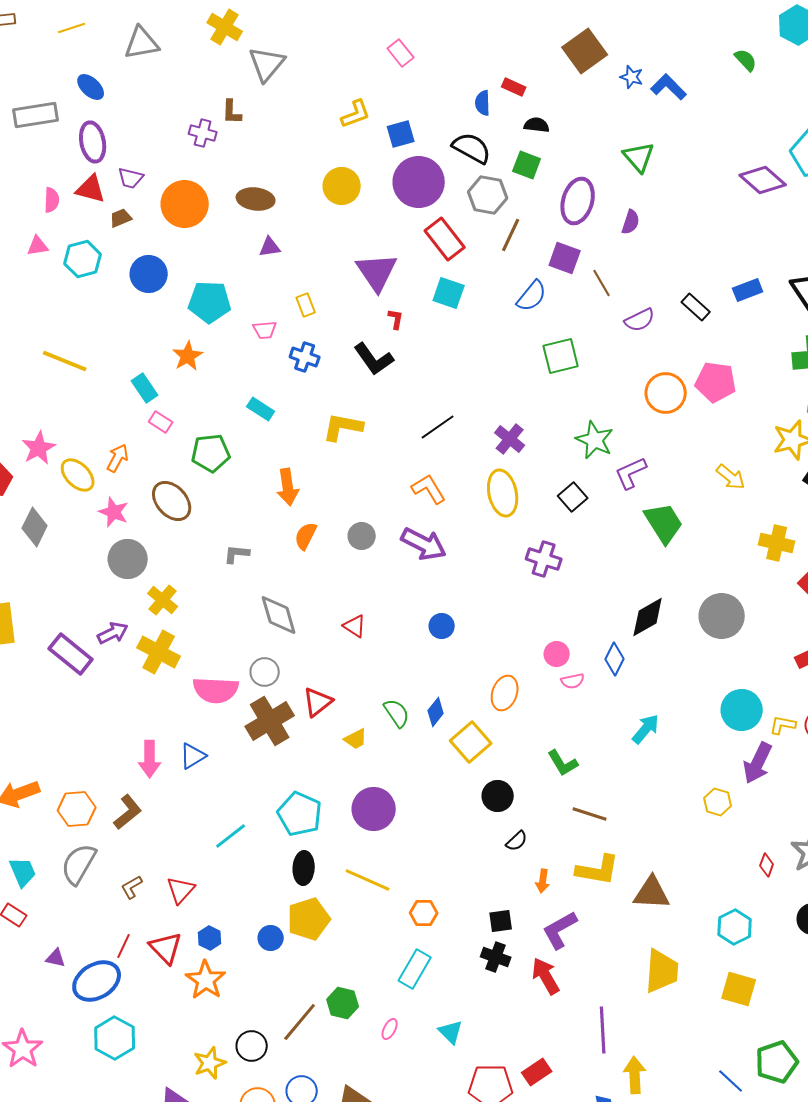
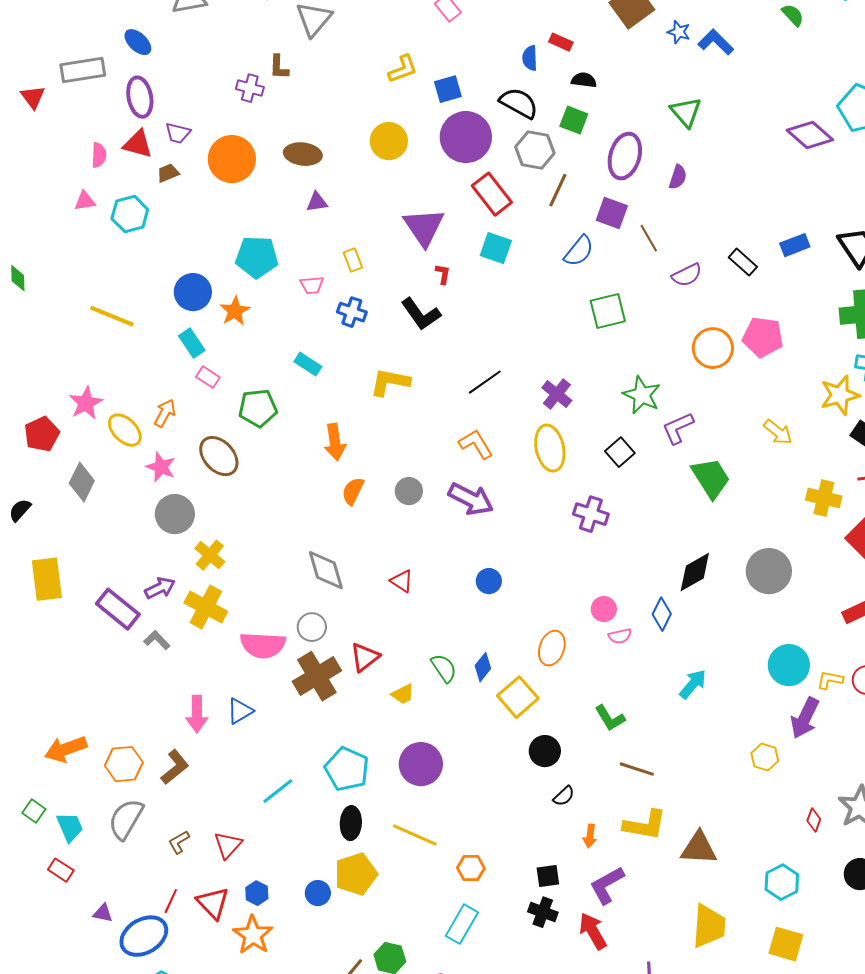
blue circle: (149, 274) -> (193, 292), moved
gray L-shape: (237, 554) -> (157, 640), moved, turned 40

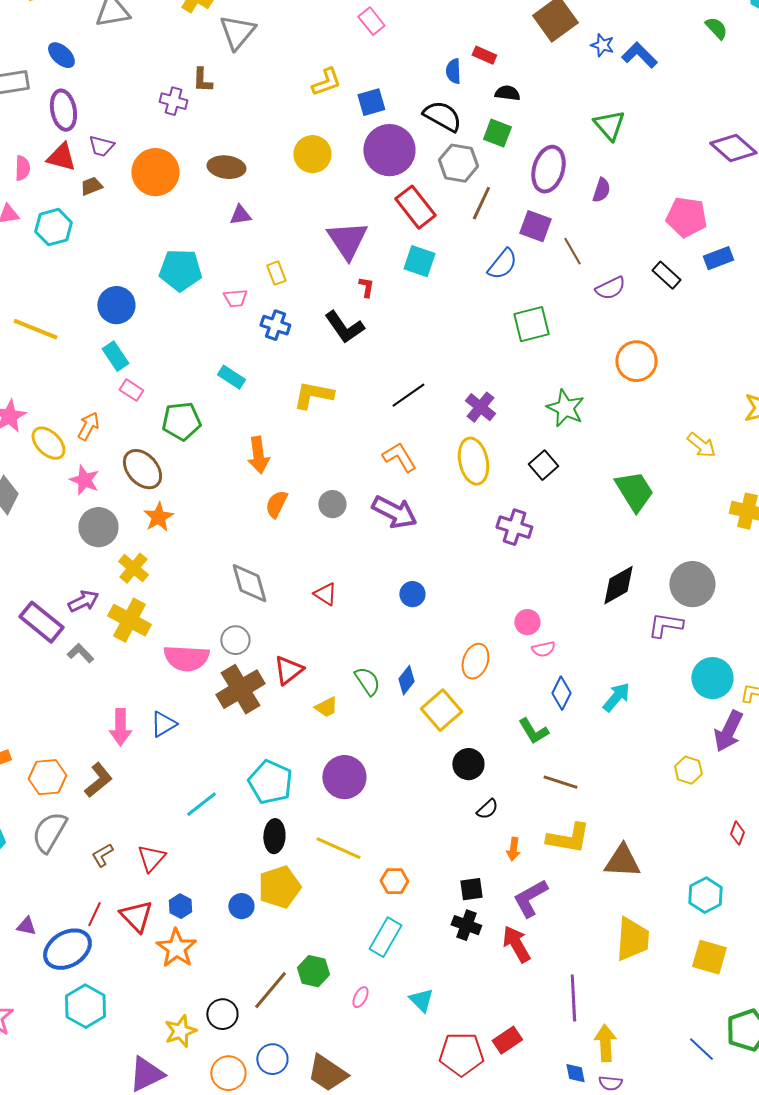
orange star: (235, 311) -> (158, 517), moved
pink pentagon: (763, 337) -> (686, 217), moved
purple L-shape: (678, 428) -> (665, 625), moved, turned 33
blue diamond: (662, 614) -> (561, 693), moved

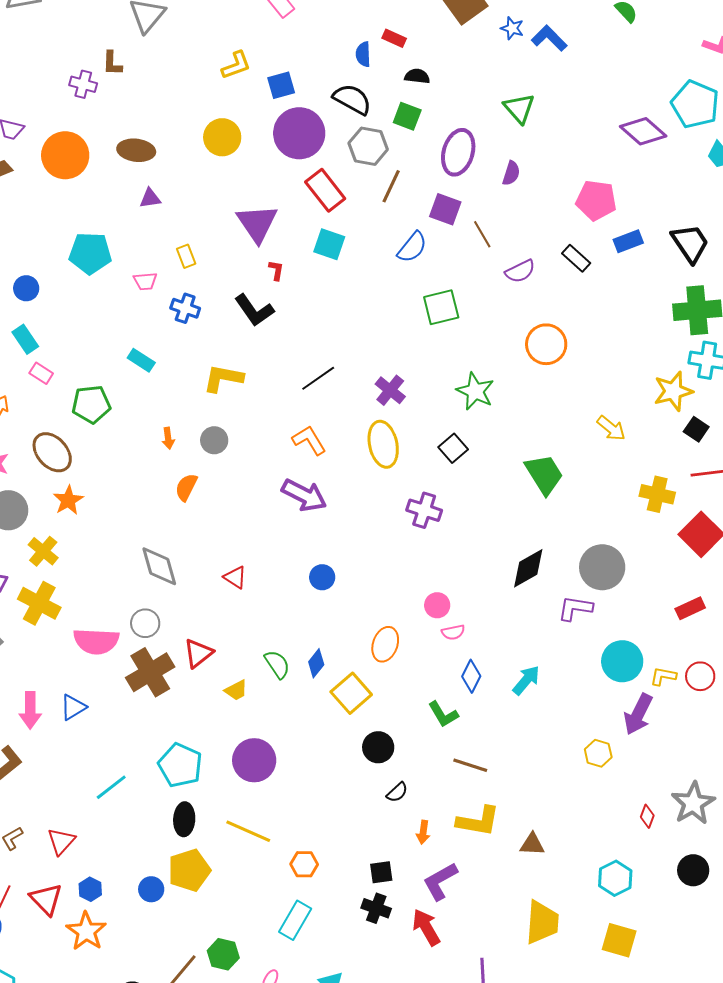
blue circle: (116, 305) -> (26, 288), size x0.7
orange arrow: (258, 455) -> (168, 438), size x0.6
gray circle: (332, 504) -> (214, 440), moved
brown triangle: (622, 861) -> (532, 844), size x0.7

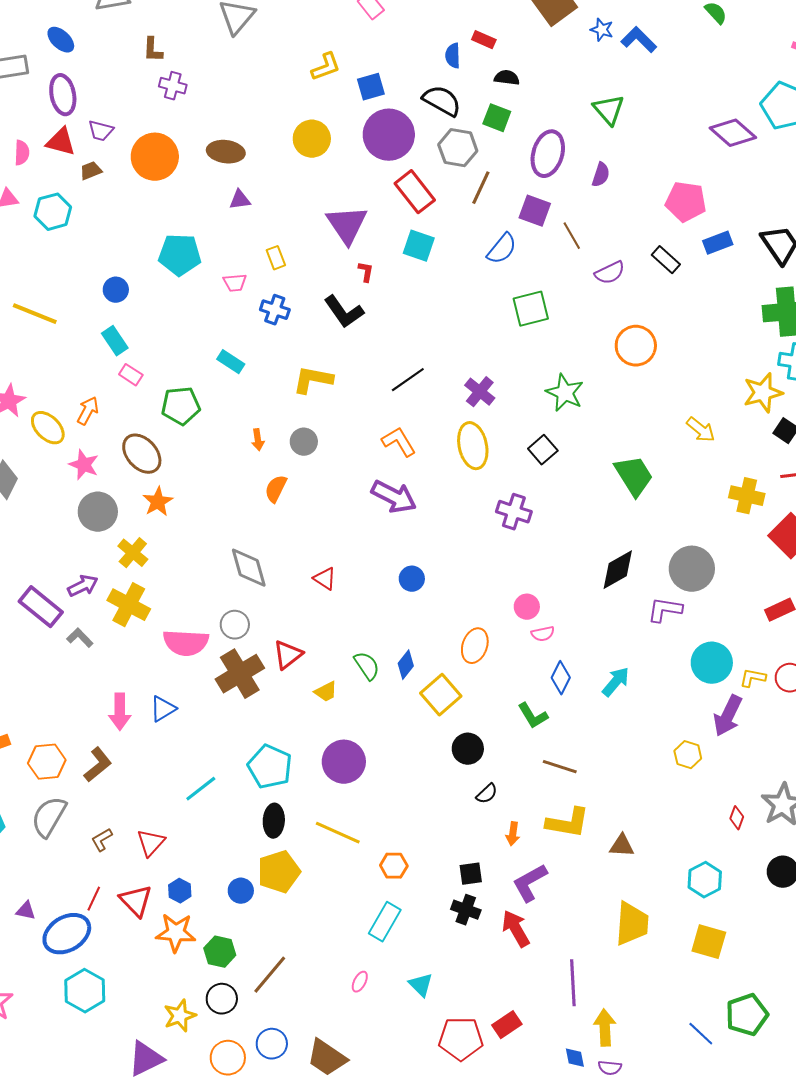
brown L-shape: (112, 63) -> (153, 50), moved
orange star: (86, 931) -> (176, 933), turned -30
green hexagon: (223, 954) -> (220, 952), moved

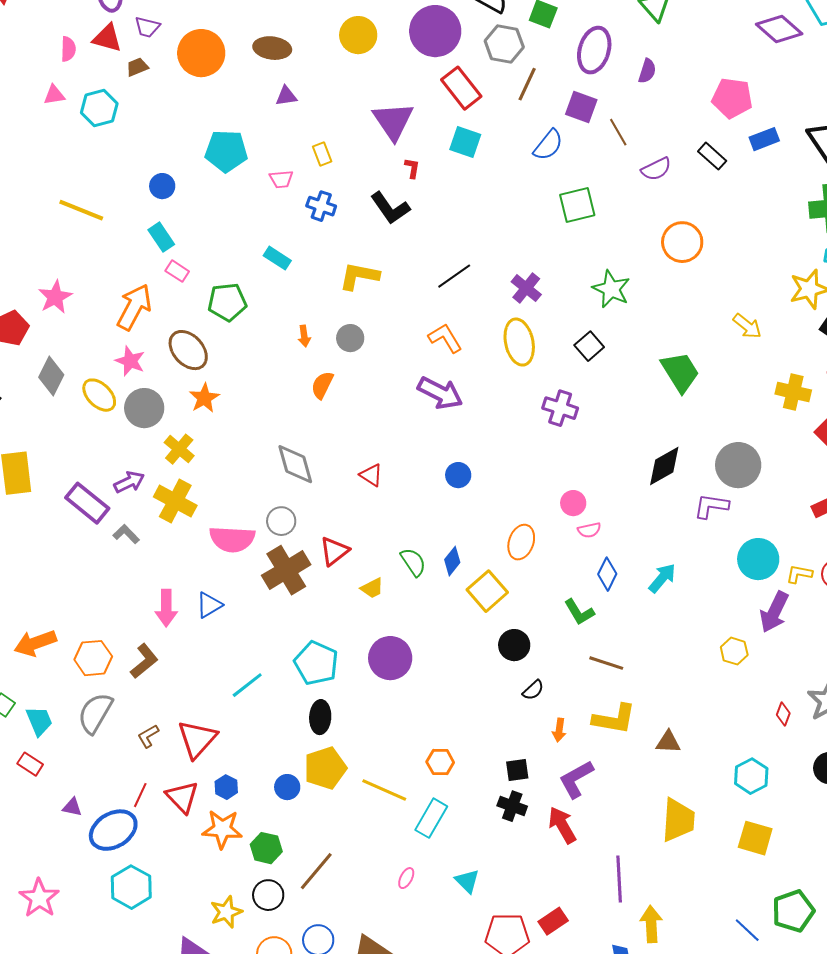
orange arrow: (88, 411) -> (134, 307), size x1.6
yellow ellipse: (48, 428) -> (99, 395), moved
yellow line: (338, 833) -> (384, 790), moved
red triangle: (151, 843) -> (197, 739), size x1.4

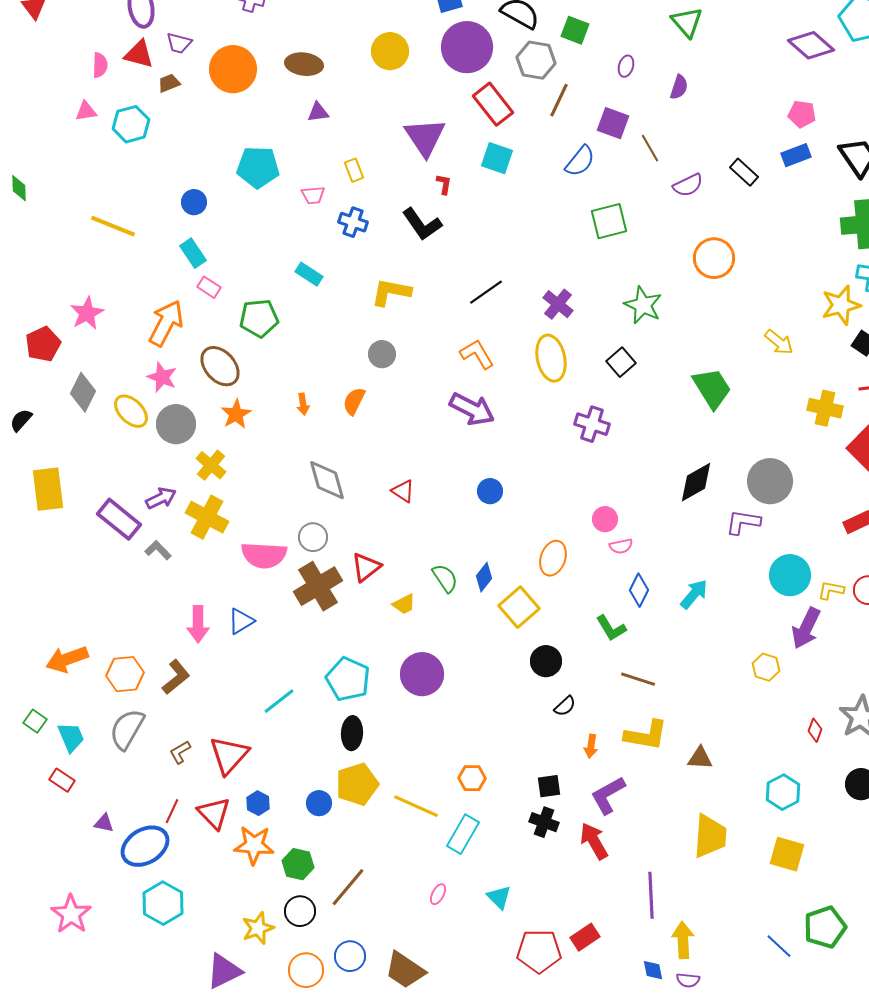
purple ellipse: (594, 50) -> (626, 66), size x0.5
pink pentagon: (732, 98) -> (802, 114), moved, size x0.7
orange arrow: (304, 336) -> (303, 404), moved

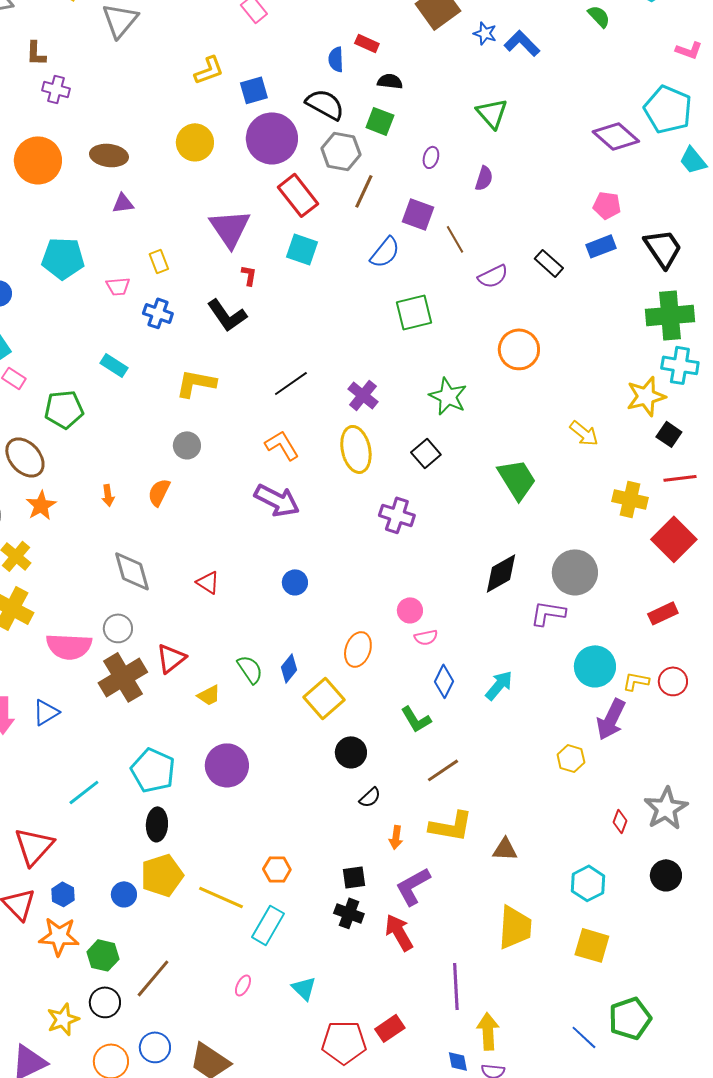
brown line: (638, 679) -> (443, 770), turned -52

